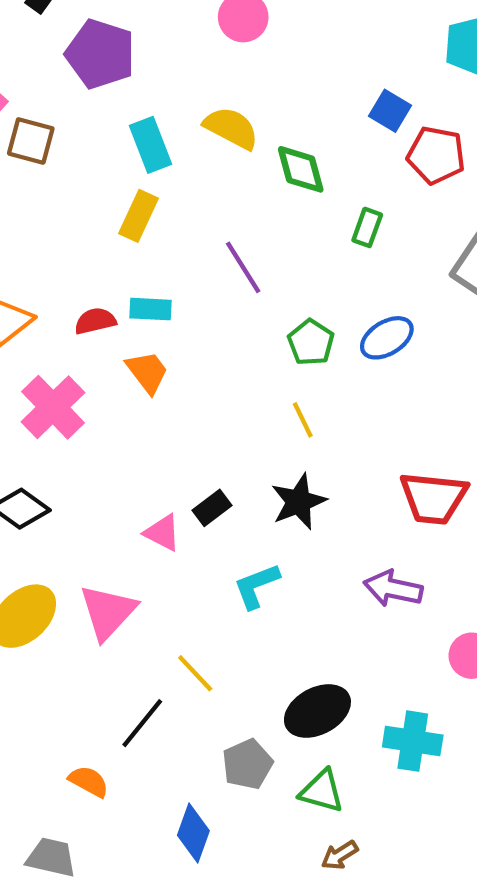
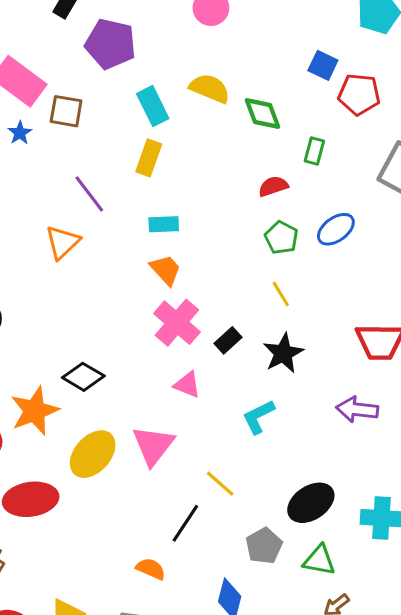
purple line: (243, 267) -> (89, 194), moved
red semicircle: (95, 321) -> (273, 186), moved
pink cross: (53, 407) -> (177, 323), moved
black rectangle: (212, 508) -> (228, 340), moved

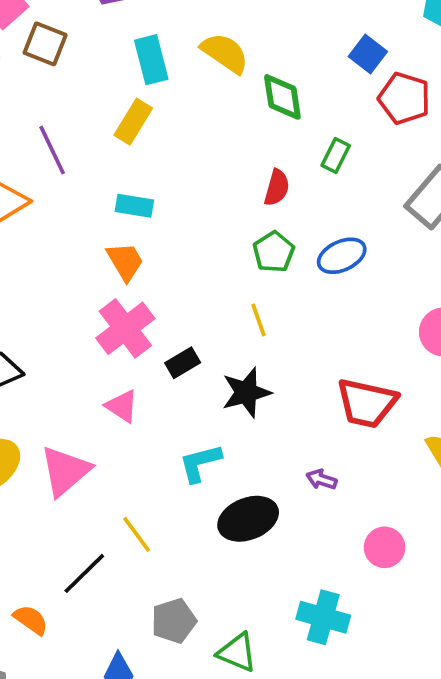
red semicircle: (273, 186) -> (277, 188), turned 112
purple arrow: (357, 409) -> (321, 480), size x0.6
black ellipse: (311, 503) -> (248, 519), moved

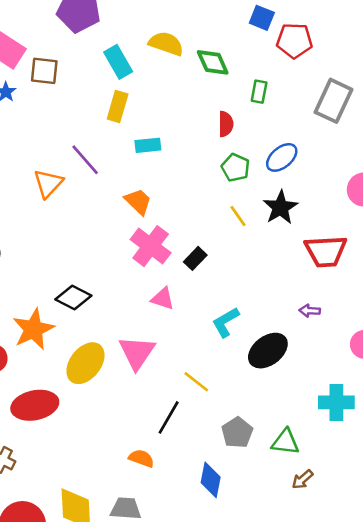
purple line: (52, 150) -> (85, 160), moved
cyan rectangle: (134, 206) -> (148, 145), moved
black star: (246, 392) -> (280, 207), moved

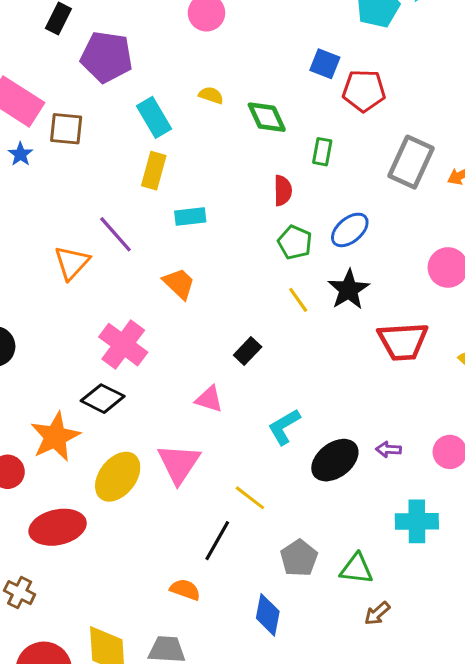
yellow semicircle: (166, 44) -> (211, 95), size x0.6
pink cross: (151, 246) -> (123, 345), moved
purple arrow: (310, 311) -> (388, 449), moved

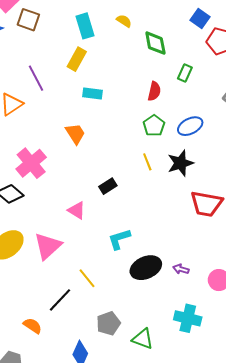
purple line: (116, 234) -> (36, 78), moved

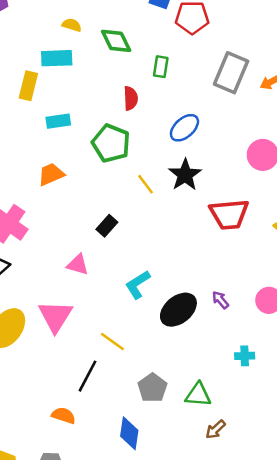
cyan rectangle: (85, 26) -> (57, 58), moved, turned -60
green pentagon: (154, 126) -> (111, 143), moved, size x1.4
orange trapezoid: (75, 134) -> (51, 174), turned -65
purple arrow: (181, 269) -> (220, 300), turned 49
cyan cross: (188, 318) -> (245, 356), size x0.6

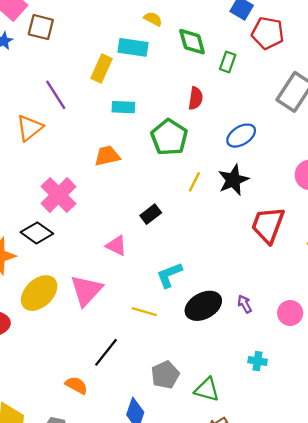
green rectangle: (161, 67) -> (228, 62), moved
yellow line: (145, 184) -> (194, 182), turned 54
red trapezoid: (229, 214) -> (268, 225), turned 105
yellow line: (112, 341) -> (144, 312), moved, turned -30

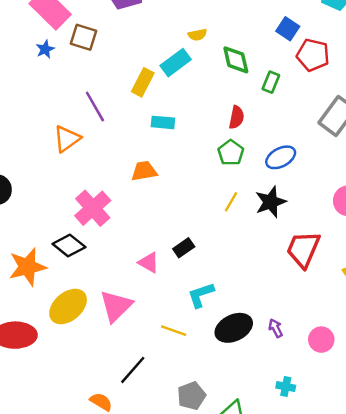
yellow semicircle: (153, 19) -> (197, 35), turned 138
cyan rectangle: (133, 47) -> (176, 63), turned -48
green pentagon: (169, 137) -> (231, 153), moved, size x0.7
black rectangle: (151, 214) -> (184, 248), moved

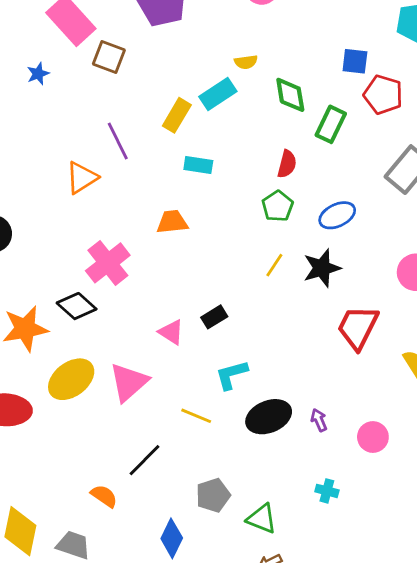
blue square: (288, 29) -> (355, 61), turned -30
blue star: (45, 49) -> (38, 74), moved
green rectangle: (271, 82) -> (331, 124), size x1.4

